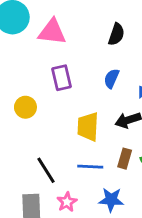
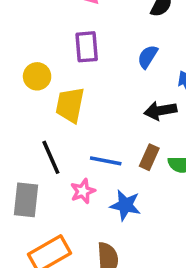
yellow trapezoid: (88, 127) -> (70, 105), moved
pink star: (67, 202) -> (83, 191), moved

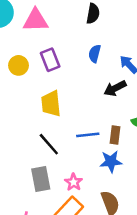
yellow circle: (37, 76) -> (18, 65), moved
brown rectangle: (149, 157) -> (115, 135), moved
pink star: (83, 191) -> (74, 182), moved

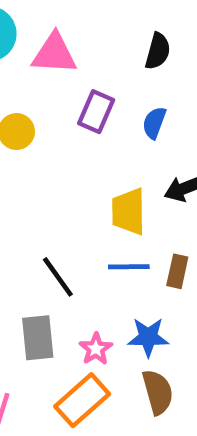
purple rectangle: (50, 60) -> (96, 112), moved, turned 40
yellow trapezoid: (51, 104) -> (128, 211), moved
blue star: (111, 161) -> (148, 337), moved

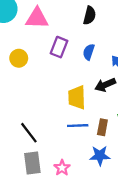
black line: (58, 277) -> (29, 133), moved
blue star: (148, 337) -> (100, 156), moved

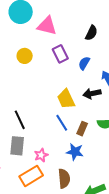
purple rectangle: (59, 47) -> (60, 54), turned -60
yellow trapezoid: (77, 97) -> (66, 99), turned -35
blue line: (78, 126) -> (62, 123), turned 48

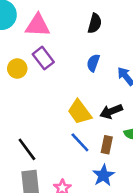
purple rectangle: (60, 54) -> (43, 58), moved
black arrow: (92, 94) -> (111, 111), moved
blue star: (75, 152) -> (103, 175), turned -30

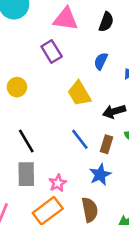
pink triangle: (38, 25) -> (66, 19), moved
yellow circle: (17, 69) -> (17, 87), moved
yellow trapezoid: (79, 112) -> (79, 93), moved

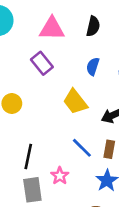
black line: (26, 141) -> (28, 156), turned 50
pink star: (58, 183) -> (60, 176), moved

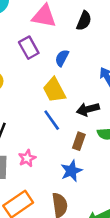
blue semicircle: (93, 66) -> (62, 58), moved
blue line: (82, 148) -> (52, 120), moved

